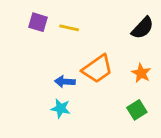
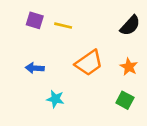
blue arrow: (65, 82) -> (35, 68), moved
green square: (137, 110) -> (125, 100), turned -30

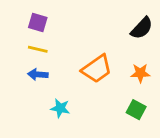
yellow line: (63, 26) -> (38, 49), moved
orange star: (129, 67) -> (140, 73), turned -30

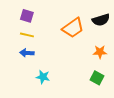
black semicircle: (142, 28) -> (101, 20), turned 30
orange trapezoid: (97, 69) -> (73, 28), moved

